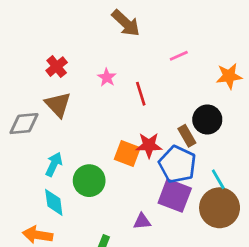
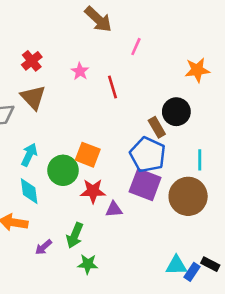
pink line: (179, 56) -> (136, 47), moved, turned -42
red star: (149, 145) -> (93, 191), moved
orange square: (127, 153) -> (88, 155), moved
cyan line: (218, 179) -> (200, 160), moved, turned 30

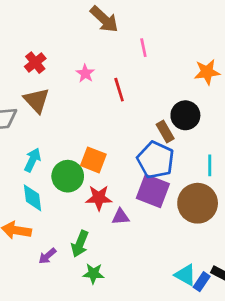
pink line: (136, 47) -> (143, 48), turned -36
cyan triangle: (176, 265) -> (185, 275), turned 30

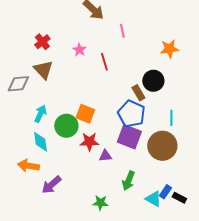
green arrow: (80, 244) -> (128, 181), moved
purple arrow: (47, 256) -> (51, 185), size x1.5
green star: (93, 274) -> (100, 203), moved
blue rectangle: (202, 282) -> (165, 192), moved

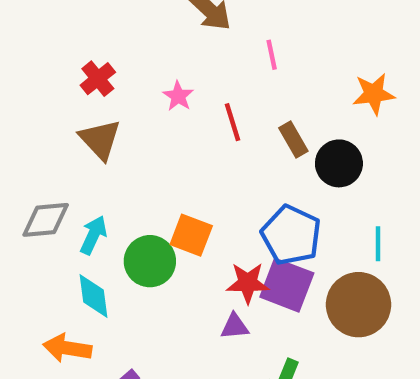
gray diamond: (18, 84) -> (46, 220), moved
brown rectangle: (138, 93) -> (293, 140), moved
red star: (89, 142) -> (248, 283), moved

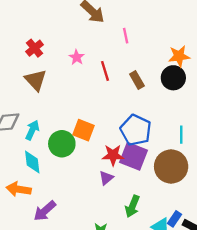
black circle: (339, 163) -> (173, 78), moved
purple triangle: (235, 326) -> (106, 178), turned -35

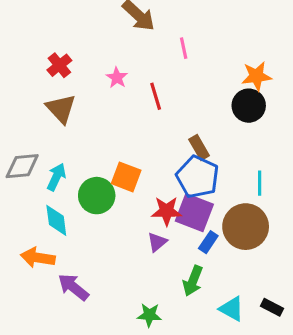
brown rectangle: (137, 80) -> (199, 147), moved
purple arrow: (45, 211) -> (73, 287), turned 80
blue rectangle: (174, 219) -> (208, 242), moved

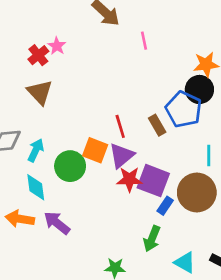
pink star: (117, 78) -> (57, 46), moved
red line: (156, 96) -> (120, 126), moved
blue pentagon: (198, 177) -> (184, 109), moved
purple triangle: (157, 242) -> (122, 156), moved, size x1.5
purple arrow: (73, 287) -> (57, 223), moved

